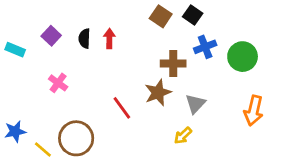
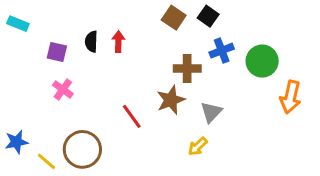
purple square: (51, 36) -> (57, 52), moved, turned -30
cyan rectangle: (15, 50) -> (18, 24), moved
orange arrow: (254, 111) -> (291, 97), moved

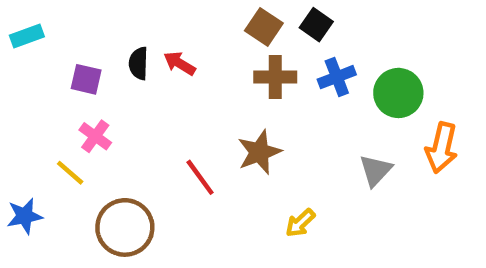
cyan rectangle: (18, 24) -> (27, 36), turned -42
red arrow: (118, 42) -> (180, 63), turned -60
brown cross: (187, 69) -> (275, 77), moved
gray triangle: (211, 112) -> (376, 170), moved
yellow line: (46, 161) -> (70, 173), moved

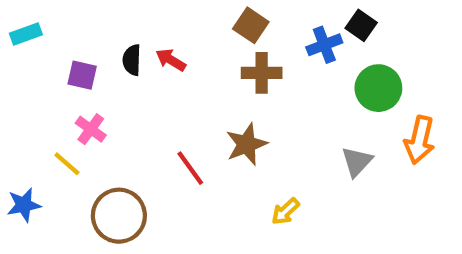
black square: (316, 25) -> (361, 25), moved
blue cross: (337, 77) -> (324, 45), moved

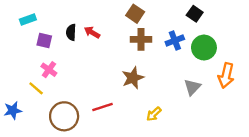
cyan rectangle: (26, 34) -> (28, 20), moved
blue cross: (324, 45) -> (175, 41), moved
red line: (190, 168) -> (103, 107), moved, turned -72

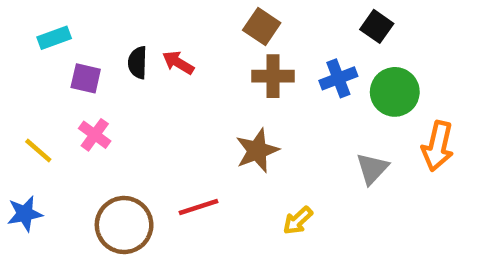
yellow line: (36, 88) -> (38, 151), moved

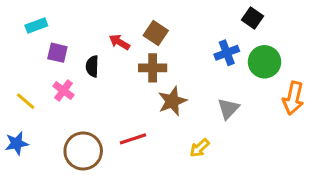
brown square: (262, 26) -> (156, 33), moved
black semicircle: (138, 63) -> (92, 66), moved
brown cross: (273, 76) -> (153, 68), moved
gray triangle: (372, 169) -> (228, 109), moved

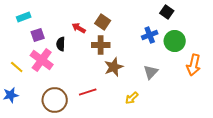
purple square: (57, 53) -> (38, 35), turned -32
pink cross: (63, 91) -> (42, 60), size x1.6

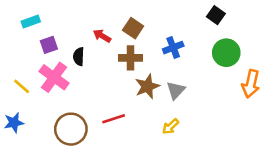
blue cross: (150, 35) -> (173, 48), moved
gray triangle: (151, 72) -> (176, 90), moved

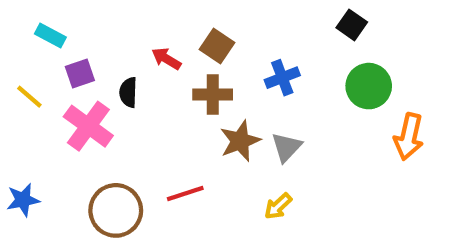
cyan rectangle: (31, 22) -> (50, 35), turned 48
yellow line: (22, 86) -> (29, 97), moved

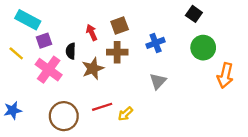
cyan rectangle: (50, 35) -> (28, 20), size x1.5
brown square: (217, 46) -> (120, 26), turned 36
red arrow: (166, 59) -> (92, 32), turned 35
brown star: (240, 141) -> (93, 68), moved
yellow arrow: (278, 206) -> (125, 114), moved

